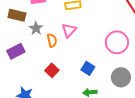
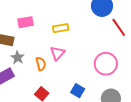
gray star: (36, 28) -> (18, 57), moved

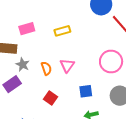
pink triangle: (57, 53) -> (67, 65), moved
blue square: (78, 91) -> (86, 91), turned -32

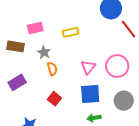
gray star: (23, 65) -> (44, 52), moved
pink triangle: (67, 65) -> (88, 67), moved
blue square: (86, 91) -> (90, 94), size x1.5

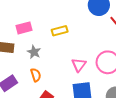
orange semicircle: (52, 69) -> (36, 75), moved

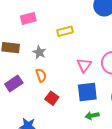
pink rectangle: (24, 28) -> (28, 18), moved

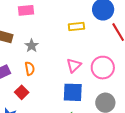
yellow rectangle: (65, 31) -> (76, 26), moved
red square: (52, 98) -> (22, 92), moved

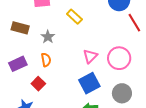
yellow rectangle: (76, 26) -> (74, 17), moved, turned 49
blue square: (73, 92) -> (89, 83), turned -30

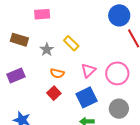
yellow rectangle: (74, 17) -> (71, 43), moved
orange semicircle: (46, 60) -> (57, 73), moved, turned 112
red square: (38, 84) -> (54, 93), moved

